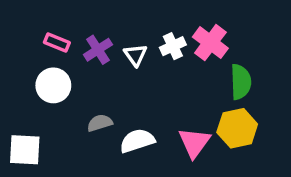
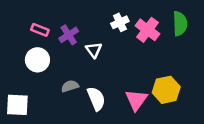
white cross: (173, 46) -> (120, 22), moved
white triangle: (135, 55) -> (94, 50), moved
green semicircle: (241, 82) -> (180, 24), moved
white semicircle: (137, 141) -> (96, 99), turned 85

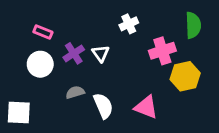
pink cross: (147, 30) -> (162, 51), moved, turned 35
purple cross: (69, 35) -> (74, 53), moved
yellow hexagon: (166, 90) -> (185, 76), moved
pink triangle: (136, 100) -> (146, 107), turned -45

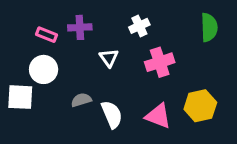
pink cross: (162, 51) -> (160, 62), moved
purple cross: (74, 53) -> (80, 27), moved, turned 30
yellow hexagon: (185, 76) -> (200, 106), moved
white square: (19, 112) -> (20, 97), moved

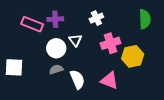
pink rectangle: (46, 35) -> (32, 24), size x1.5
white circle: (44, 69) -> (56, 48), moved
yellow hexagon: (200, 106) -> (133, 56), moved

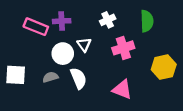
green semicircle: (145, 19) -> (147, 21), moved
yellow hexagon: (133, 56) -> (164, 67), moved
gray semicircle: (56, 69) -> (50, 77), moved
white semicircle: (77, 79) -> (78, 78), moved

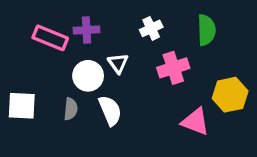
gray semicircle: (50, 77) -> (71, 109), turned 112
pink triangle: (122, 89) -> (195, 122), moved

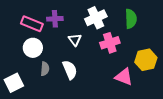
white cross: (151, 28) -> (96, 18), size x1.5
white circle: (88, 76) -> (33, 48), moved
white square: (22, 106) -> (14, 83), moved, turned -30

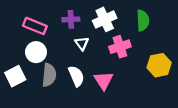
purple cross: (55, 19) -> (71, 19), moved
gray semicircle: (45, 69) -> (49, 75), size x1.5
pink triangle: (124, 77) -> (104, 80), moved, turned 36
white square: (14, 83) -> (15, 76), moved

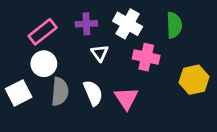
white cross: (105, 19) -> (128, 24), turned -35
pink rectangle: (35, 26) -> (43, 32), turned -60
pink cross: (120, 47) -> (146, 57), turned 30

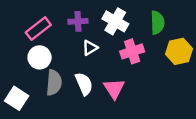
white triangle: (100, 53) -> (90, 48), turned 35
pink cross: (146, 57) -> (132, 51), turned -30
yellow hexagon: (194, 80) -> (179, 51), moved
white square: (19, 93) -> (17, 98), moved, turned -30

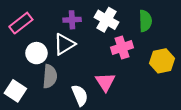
pink rectangle: (38, 29) -> (21, 23), moved
white triangle: (90, 48) -> (64, 44), moved, size x1.5
yellow hexagon: (179, 51) -> (162, 61), moved
white semicircle: (84, 84) -> (80, 95), moved

